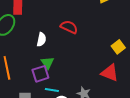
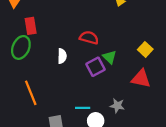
green triangle: (47, 63) -> (110, 57), moved
purple square: (40, 74) -> (96, 67), moved

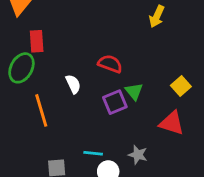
white semicircle: (62, 56) -> (73, 84), turned -32
orange line: (31, 93) -> (41, 110), moved

